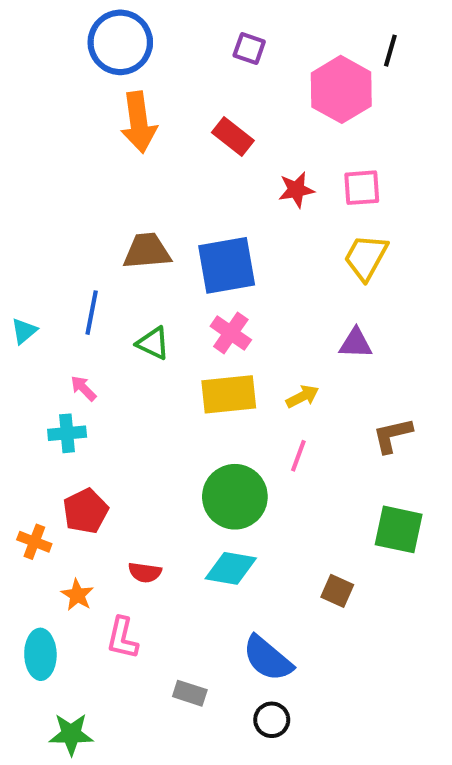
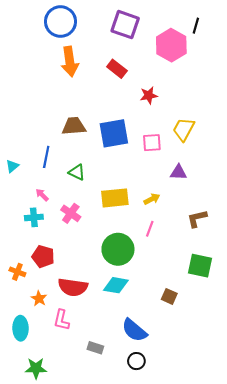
purple square: (249, 49) -> (125, 25), size x1.8
pink square: (362, 188) -> (152, 143), moved
pink cross: (231, 333) -> (71, 213), moved
red pentagon: (85, 511) -> (43, 256), turned -30
red semicircle: (145, 572) -> (73, 287), size x1.8

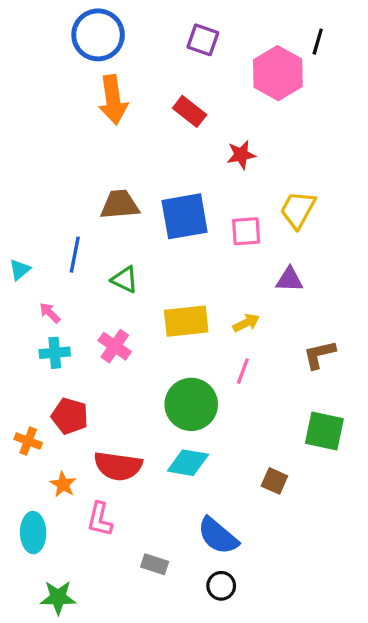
purple square: (125, 25) -> (203, 40), size x0.7
pink arrow: (42, 195) -> (50, 313), moved

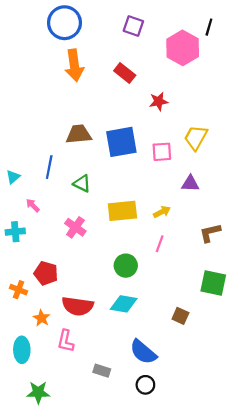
cyan cross: (55, 353) -> (15, 232), moved
green circle: (191, 404) -> (126, 266), size x0.7

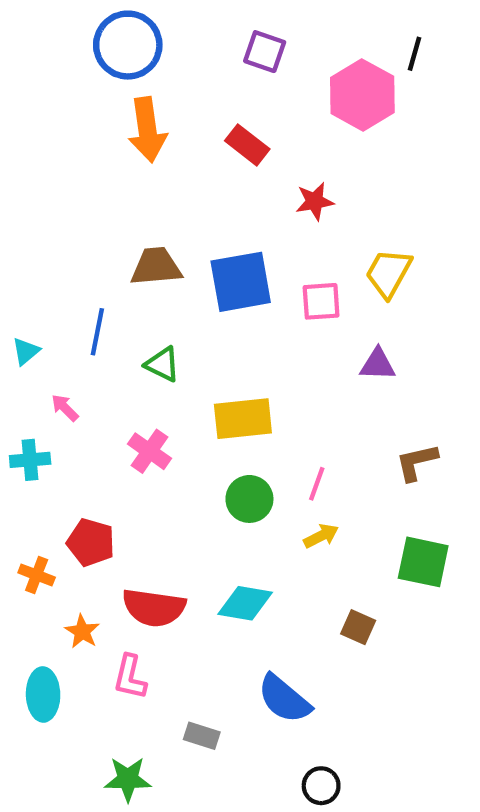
yellow arrow: (162, 212) -> (321, 536), moved
green circle: (126, 266) -> (249, 499), moved
black circle: (145, 385) -> (321, 786), moved
green star: (38, 392) -> (128, 779), moved

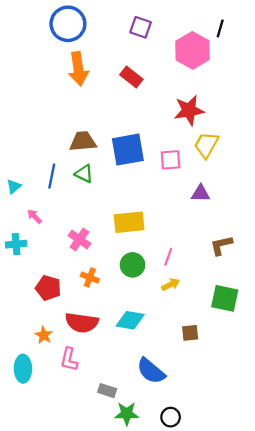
red star: (315, 201) -> (189, 110), moved, size x1.5
green triangle: (163, 364) -> (84, 174), moved
orange cross: (37, 575) -> (90, 278), moved
brown square: (358, 627) -> (190, 333), turned -30
green star: (128, 779) -> (127, 414), moved

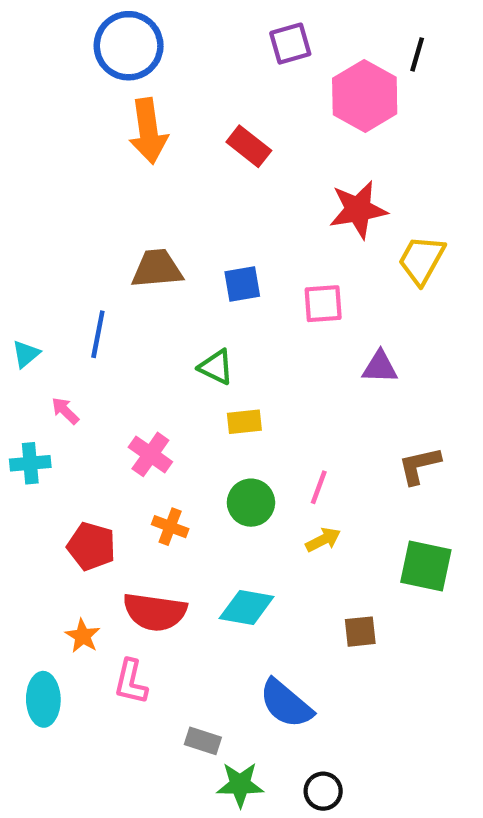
purple square: (141, 27) -> (290, 44), moved, turned -35
yellow trapezoid: (206, 145) -> (421, 260), moved
blue square: (128, 150) -> (242, 284), size x0.6
green triangle: (84, 174) -> (216, 367), moved
yellow rectangle: (129, 222) -> (244, 422), size x0.6

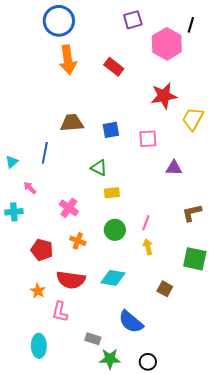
yellow arrow: (323, 540) -> (148, 247), turned -77
brown square: (360, 632) -> (165, 289), turned 35
cyan ellipse: (43, 699) -> (39, 346), moved

